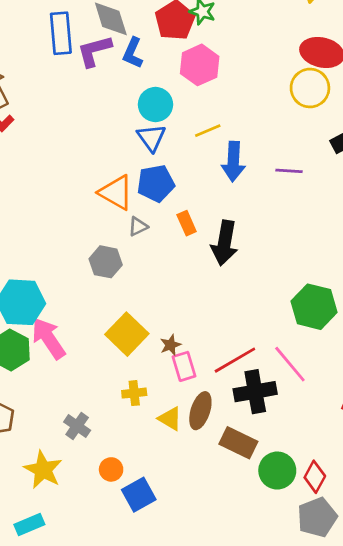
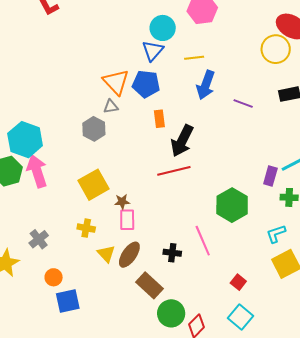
gray triangle: (138, 226) -> (111, 106), moved
red line: (235, 360) -> (174, 171), moved
black cross: (255, 392) -> (172, 253), size x0.6

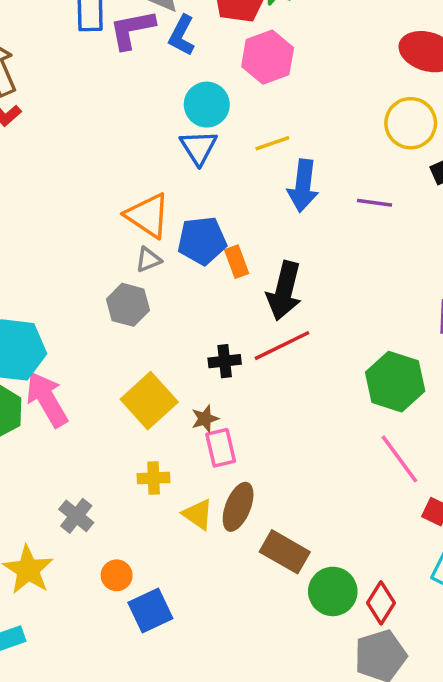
yellow circle: (276, 49) -> (411, 123), moved
blue pentagon: (146, 84) -> (202, 241), moved
pink line: (203, 241) -> (399, 459), moved
black cross: (172, 253) -> (225, 361), moved

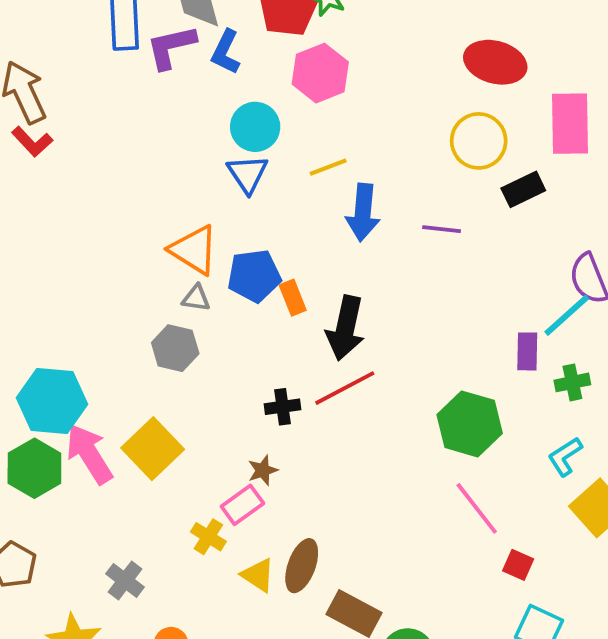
gray triangle: (148, 260) -> (196, 298), turned 32
yellow square: (149, 401) -> (153, 449), moved
pink rectangle: (221, 448) -> (242, 505), moved, turned 69
yellow cross: (154, 478) -> (208, 537), turned 36

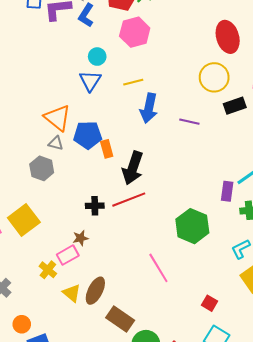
red ellipse: (495, 62) -> (228, 37), turned 52
cyan circle: (255, 127) -> (97, 57), size x0.7
pink line: (477, 508) -> (158, 268), moved

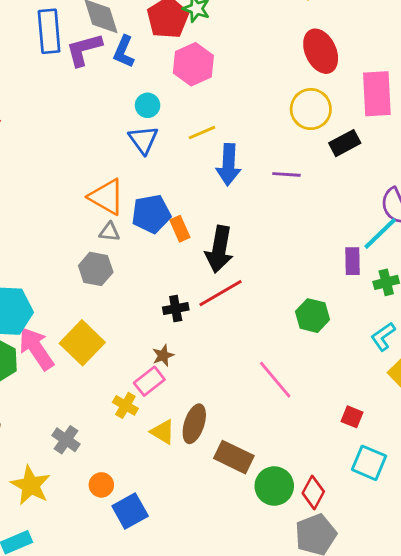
green hexagon: (192, 226) -> (312, 316), size x0.7

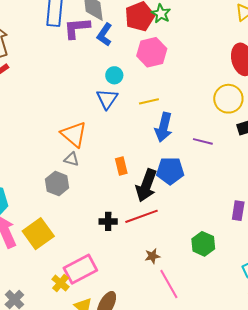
blue pentagon: (151, 214) -> (170, 171), moved
brown star: (163, 355) -> (152, 256), moved
pink rectangle: (149, 381) -> (80, 269), size x1.5

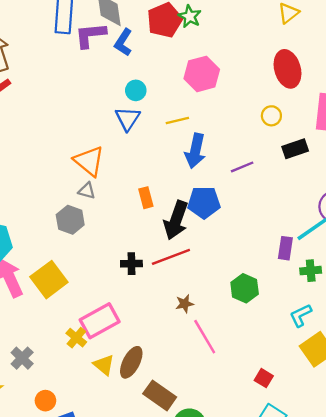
pink hexagon: (152, 52) -> (202, 74), moved
yellow circle: (228, 99) -> (271, 116), size x0.6
purple line: (203, 141) -> (242, 167), turned -36

